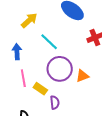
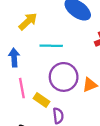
cyan line: (49, 42) -> (51, 46), turned -42

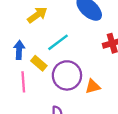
cyan line: (51, 46) -> (58, 42), turned -45
yellow rectangle: (42, 100) -> (39, 63), moved

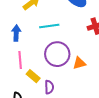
cyan line: (58, 42) -> (49, 26), turned 30
yellow rectangle: (39, 63) -> (33, 76), moved

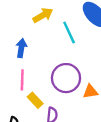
cyan line: (49, 26) -> (69, 33), moved, turned 66

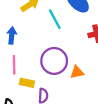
yellow rectangle: (35, 100) -> (27, 83), turned -32

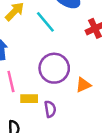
orange triangle: (77, 72) -> (83, 85), moved

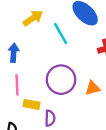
orange triangle: (83, 85) -> (93, 88), moved

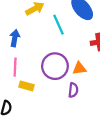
orange triangle: (93, 88) -> (79, 68), moved
purple semicircle: (50, 118) -> (73, 90), moved

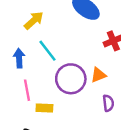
cyan line: (58, 25) -> (48, 51), moved
purple semicircle: (73, 90) -> (108, 103), moved

